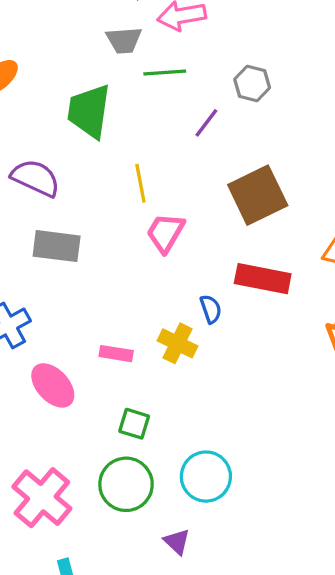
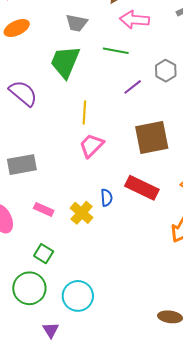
gray trapezoid: (124, 40) -> (77, 23), moved
gray rectangle: (57, 246) -> (22, 165), moved, turned -32

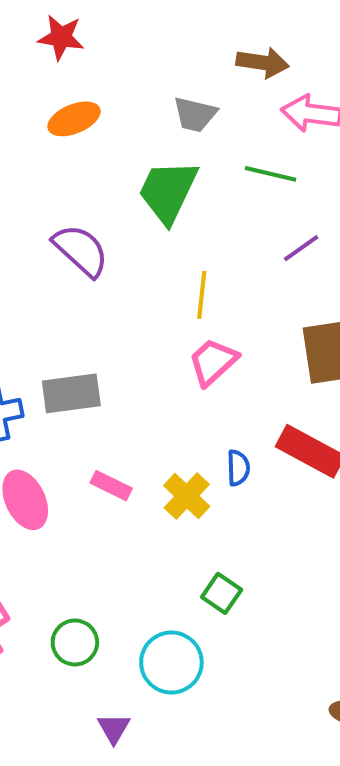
green square: (44, 254) -> (222, 593), moved
green circle: (29, 288) -> (75, 642), size x0.7

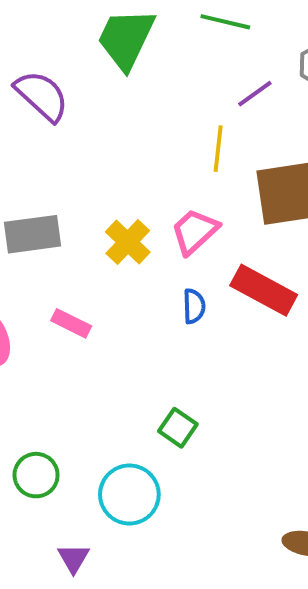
yellow line: (202, 295) -> (218, 149), moved
pink trapezoid: (213, 362) -> (195, 231), moved
yellow cross: (187, 496) -> (128, 242), moved

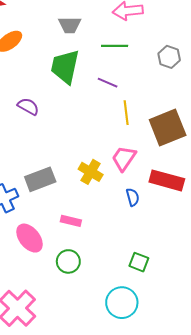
purple line: (255, 94) -> (108, 83), moved, turned 72
purple semicircle: (42, 96) -> (28, 106), size x0.7
green circle: (36, 475) -> (68, 261), moved

